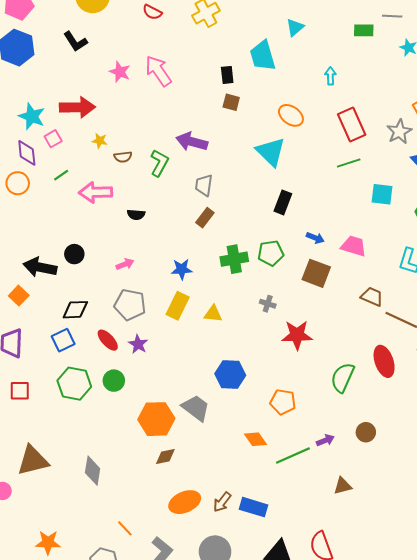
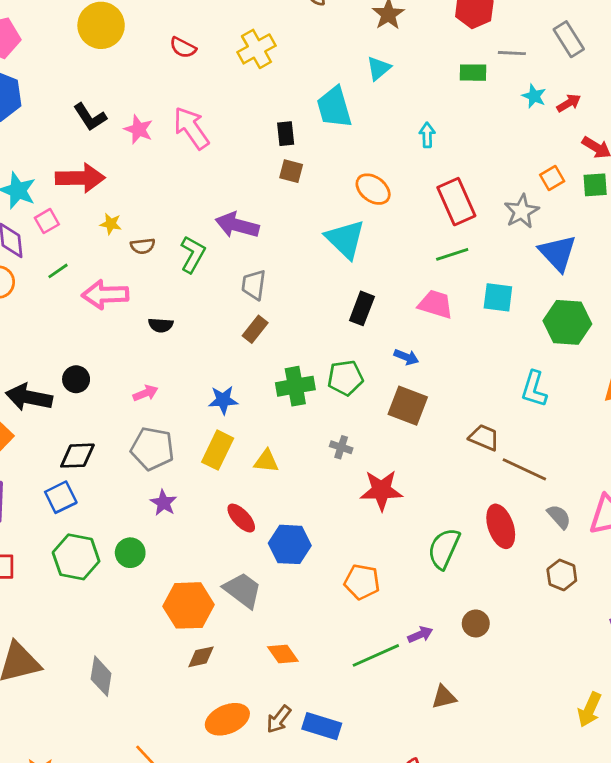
black L-shape: (75, 42) -> (90, 117), moved
pink trapezoid: (354, 246) -> (436, 304), moved
red ellipse: (108, 340) -> (241, 518), moved
orange diamond: (256, 439) -> (283, 654), moved

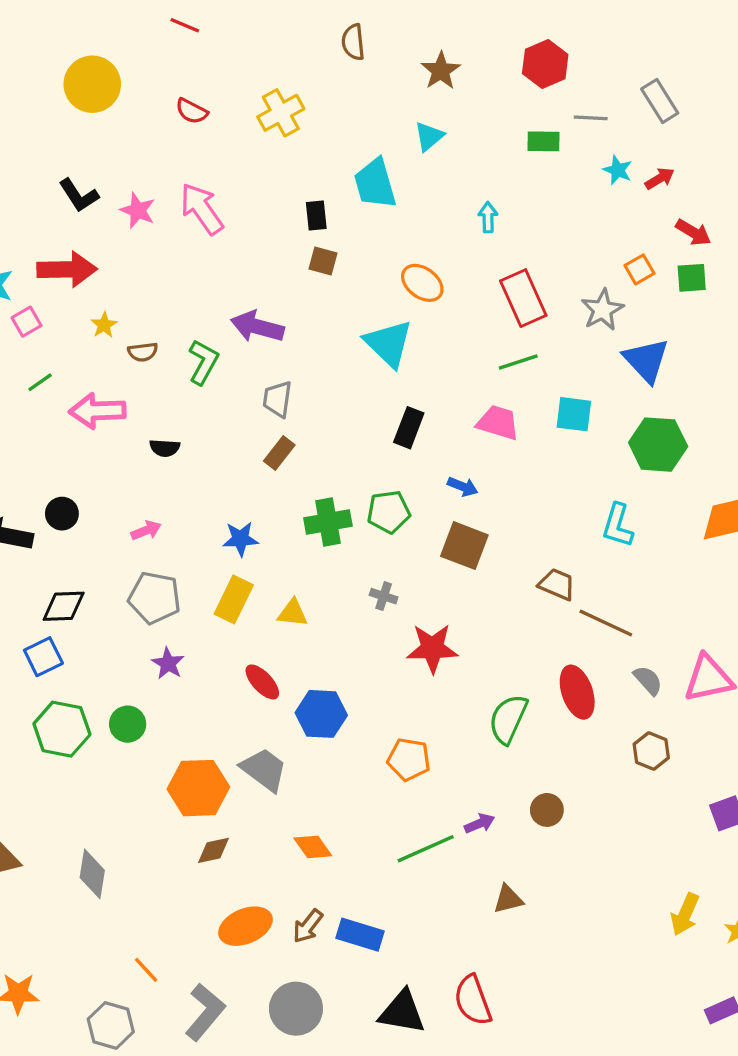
yellow star: (111, 224) -> (104, 325), turned 30

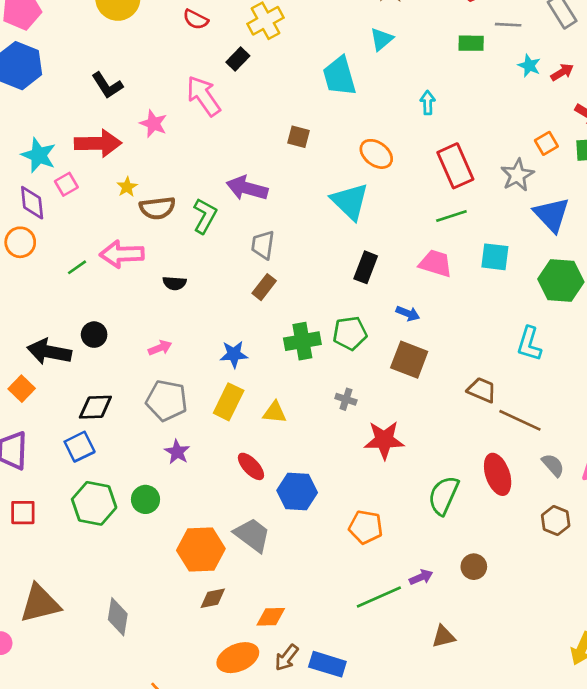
pink star: (138, 210) -> (153, 124), moved
black rectangle: (316, 216) -> (238, 59), moved, turned 50
brown semicircle: (143, 352) -> (157, 208), size x1.5
green line: (40, 382) -> (77, 267), moved
orange diamond: (313, 847) -> (271, 617), moved, turned -56

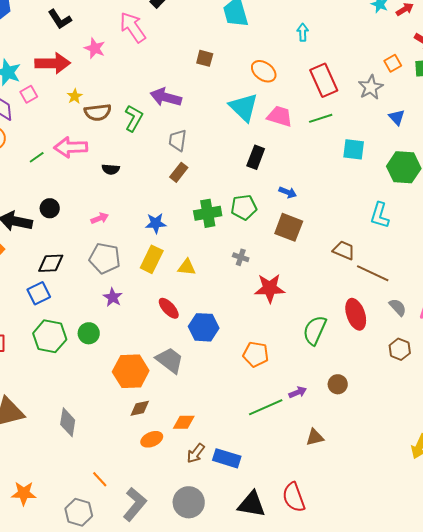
blue triangle: (552, 215) -> (397, 117), size x0.6
pink trapezoid: (436, 263) -> (280, 116), moved
orange ellipse: (238, 658) -> (152, 439), moved, size x0.7

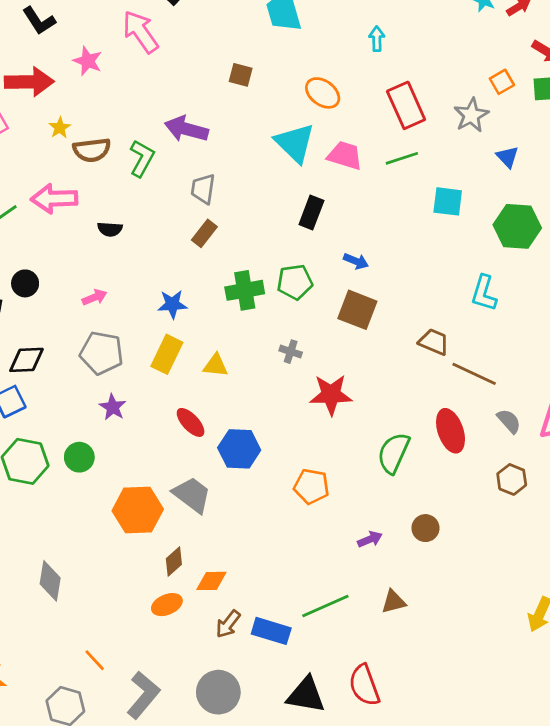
green line: (266, 407) -> (325, 606), moved
brown diamond: (140, 408) -> (174, 561), moved, turned -30

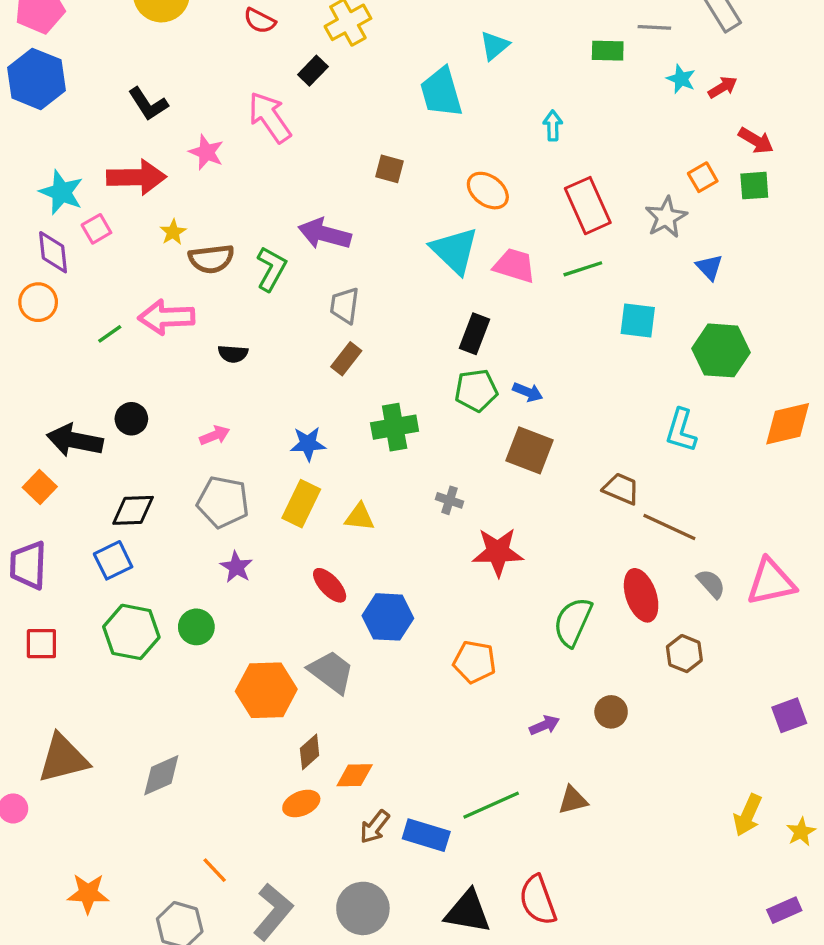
green pentagon: (295, 282) -> (476, 390), moved
brown hexagon: (512, 479) -> (684, 654), moved
gray diamond: (50, 581) -> (161, 775), turned 57

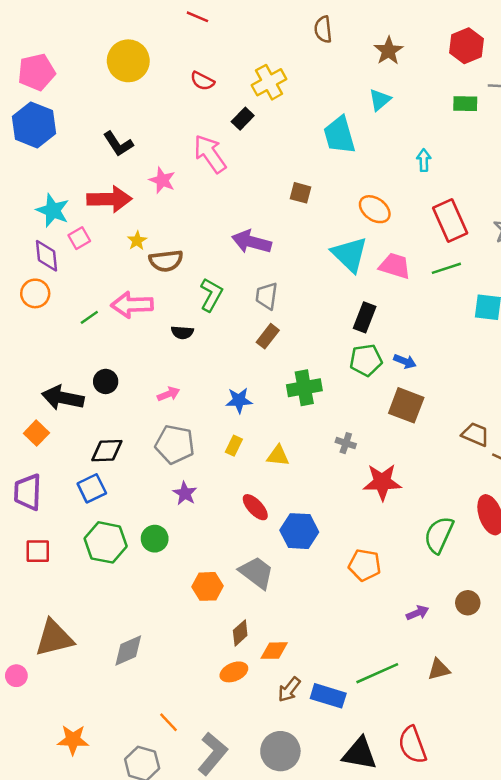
green L-shape: (271, 269) -> (211, 295), moved
yellow rectangle: (301, 504) -> (234, 446), size x0.6
orange hexagon: (266, 690) -> (207, 586), size x0.7

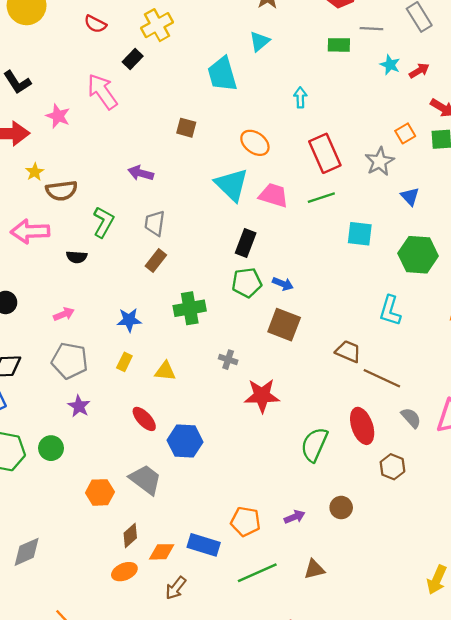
purple arrow: (251, 242) -> (141, 173), size x0.7
orange pentagon: (365, 565) -> (246, 522), moved
blue rectangle: (328, 696) -> (204, 545), moved

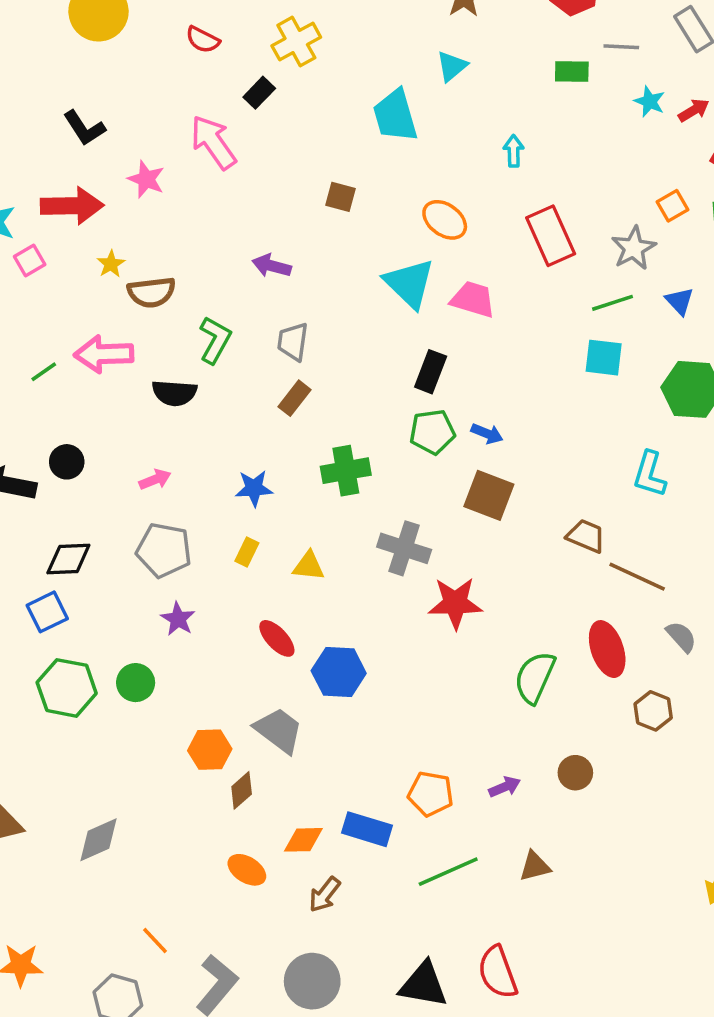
green line: (321, 198) -> (612, 303), moved
black semicircle: (77, 257) -> (174, 393), size x1.4
gray cross: (228, 360) -> (404, 548), size x1.8
brown diamond: (130, 535) -> (242, 790), moved
orange ellipse: (124, 572) -> (247, 870), turned 55

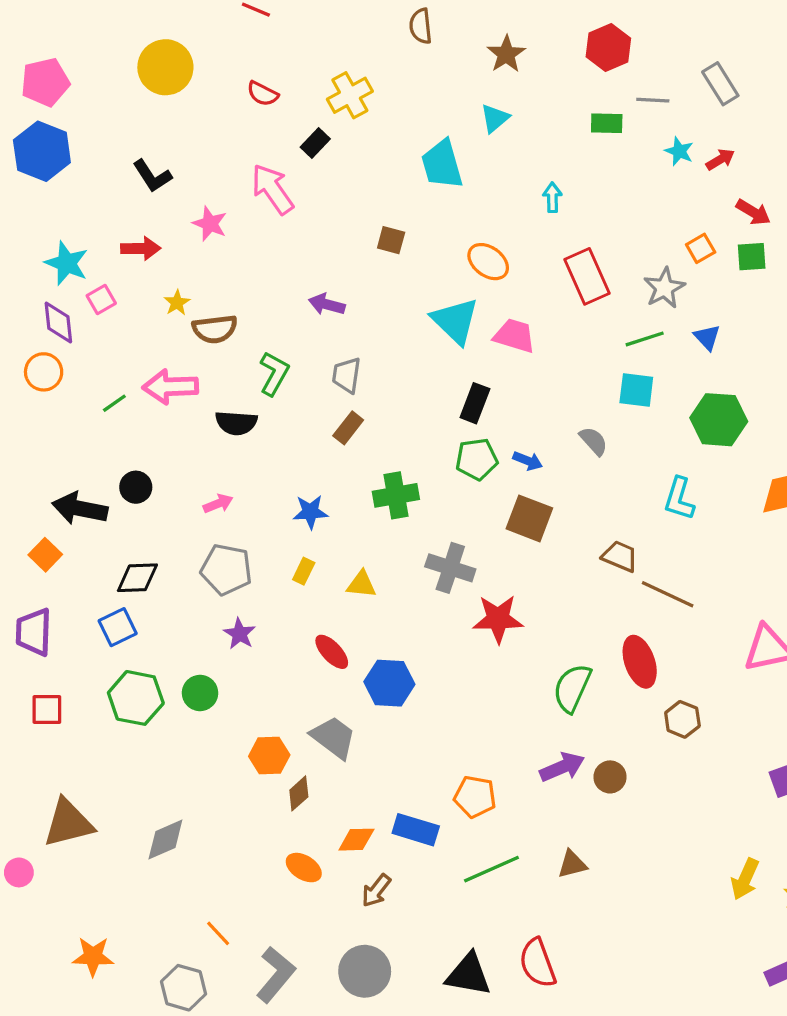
red arrow: (72, 206) -> (141, 248), size x0.7
gray semicircle: (681, 637) -> (594, 441), moved
purple arrow: (505, 787) -> (562, 767), moved, size x1.5

